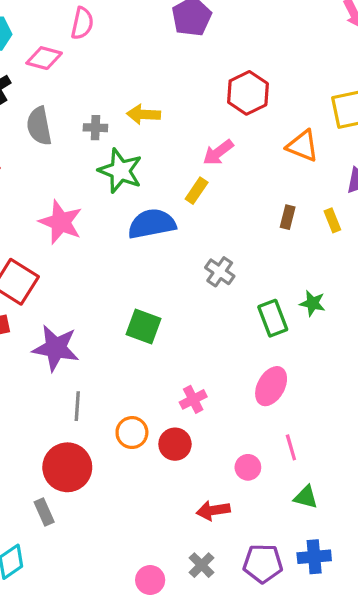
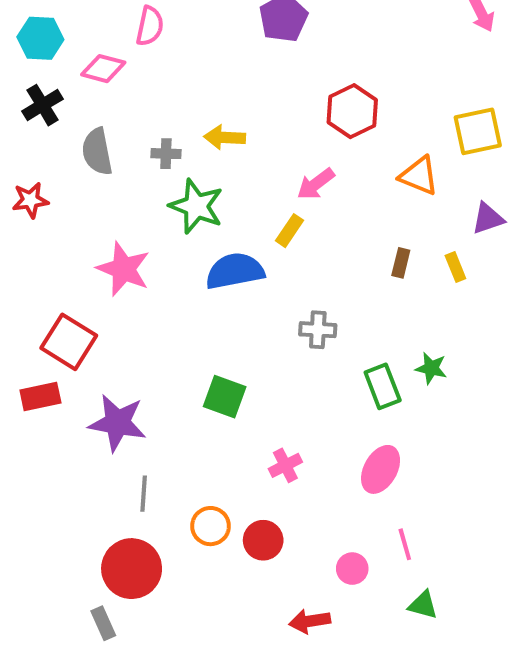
gray cross: (220, 272) -> (318, 330), turned -32
pink cross: (193, 399) -> (285, 465), moved

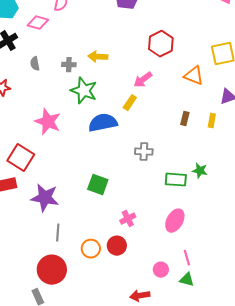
gray semicircle: (97, 152) -> (35, 64), size x0.6
yellow rectangle: (455, 267) -> (212, 121), turned 32
green rectangle: (383, 386) -> (176, 180), turned -65
red circle: (263, 540) -> (117, 246), moved
green triangle: (423, 605) -> (187, 280), moved

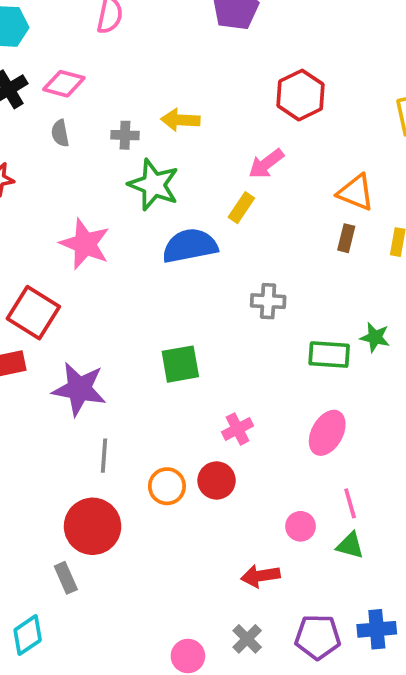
pink diamond: (38, 23) -> (64, 84), moved
orange triangle: (194, 76) -> (356, 192), moved
green square: (98, 185) -> (180, 364), turned -30

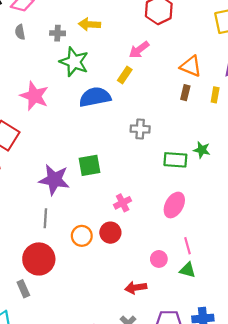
purple star: (79, 389) -> (54, 180), moved

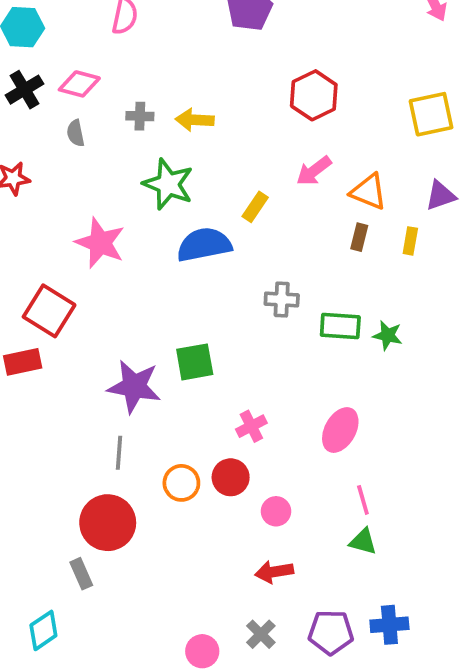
gray cross: (58, 33) -> (140, 116), moved
pink arrow: (139, 50) -> (314, 171), moved
green rectangle: (175, 160) -> (340, 326), moved
pink circle: (159, 259) -> (276, 511), moved

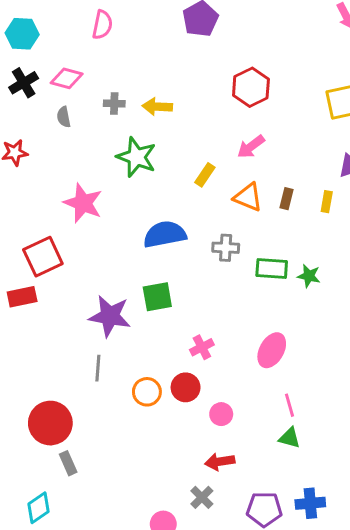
orange triangle: (369, 192) -> (248, 197), moved
blue semicircle: (204, 245) -> (165, 234), moved
red square: (49, 311) -> (43, 257), turned 33
red circle: (108, 523) -> (50, 423), moved
gray cross: (261, 634) -> (202, 497), moved

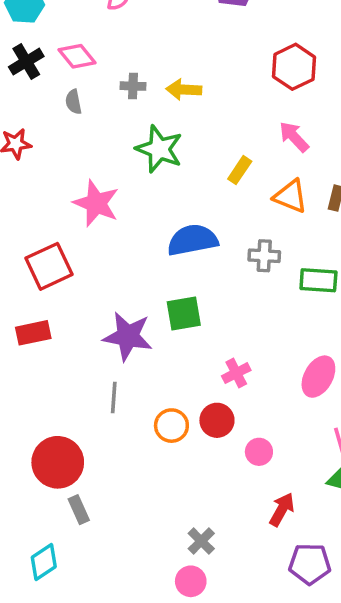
pink diamond: (67, 78) -> (77, 56), turned 36
pink arrow: (251, 147) -> (294, 137), turned 84
red rectangle: (22, 297) -> (33, 333), moved
red arrow: (220, 462) -> (282, 510), moved, turned 128
gray cross: (202, 497) -> (201, 541), moved

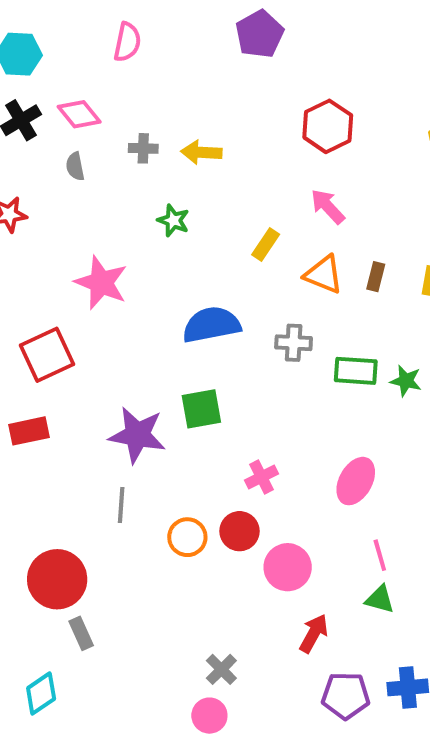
green star: (159, 149) -> (173, 220), size x0.6
pink circle: (259, 452) -> (288, 567), size x1.5

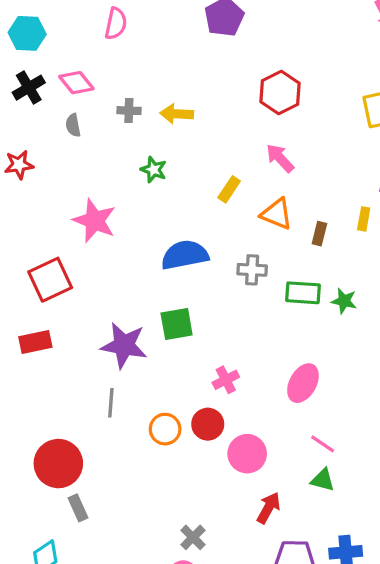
brown rectangle: (376, 277) -> (319, 234), moved
pink line: (380, 555) -> (323, 444), turned -40

